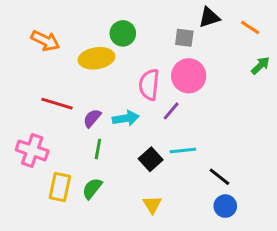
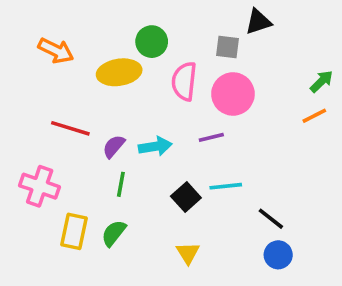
orange line: (250, 28) -> (314, 116), moved, turned -60
pink semicircle: (149, 85) -> (184, 81), moved
purple line: (171, 111) -> (211, 137), turned 36

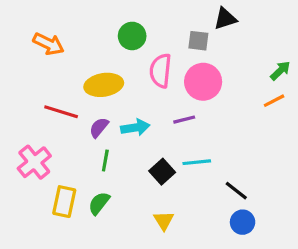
yellow ellipse: (119, 72) -> (104, 85), moved
pink cross: (40, 186) -> (34, 162), turned 32

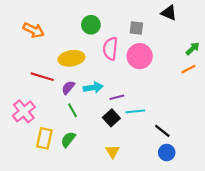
black triangle: (225, 19) -> (169, 13), moved, turned 42
purple line: (184, 120) -> (117, 97), moved
green line: (105, 161) -> (73, 110), turned -40

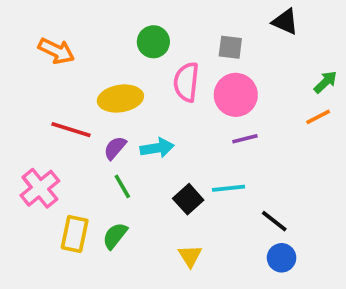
purple line: (117, 97) -> (245, 139), moved

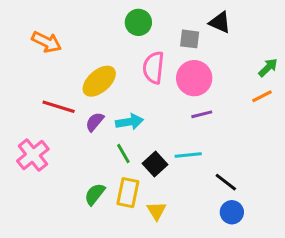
black triangle: (285, 22) -> (220, 22), moved
green circle: (153, 42) -> (138, 22), moved
yellow ellipse: (120, 99) -> (99, 81), turned -32
green line: (122, 186) -> (123, 153), moved
yellow rectangle: (75, 234) -> (128, 193), moved

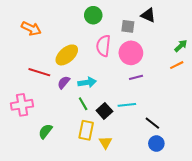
pink cross: (33, 155) -> (22, 105), turned 30
green semicircle: (95, 194) -> (45, 131), moved

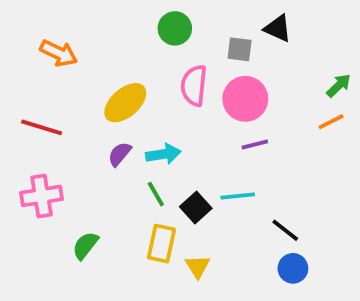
red line: (39, 72) -> (42, 127), moved

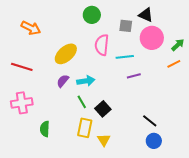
pink circle: (245, 99) -> (152, 38), moved
cyan line: (238, 196) -> (125, 57), moved
green semicircle: (85, 245) -> (45, 129), turned -35

